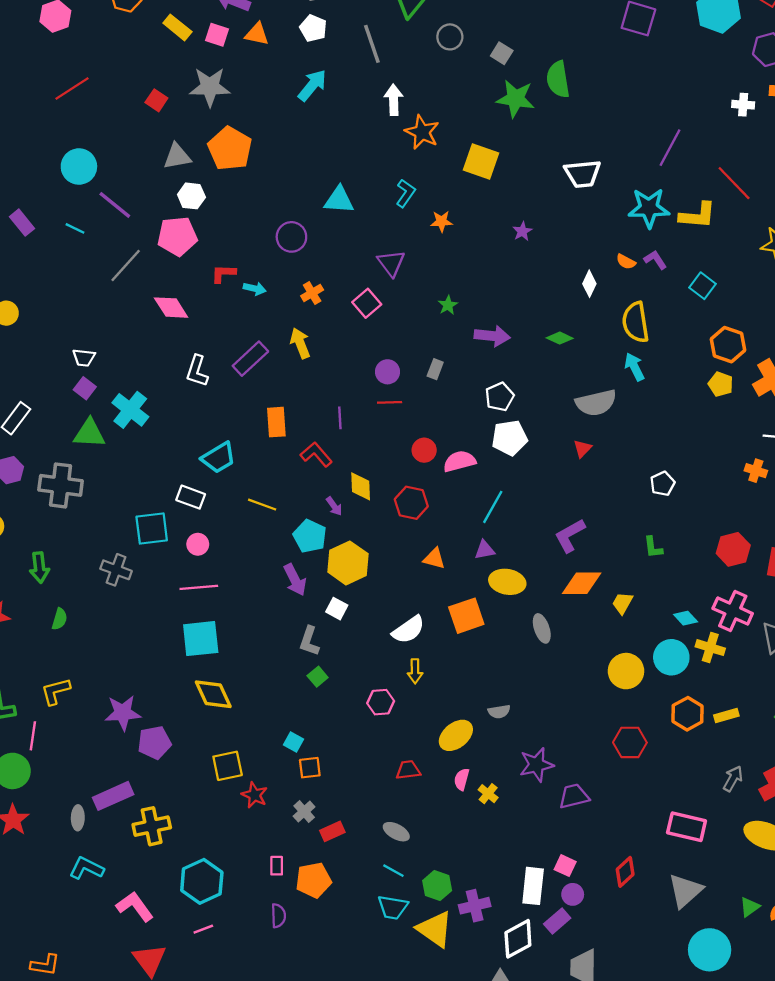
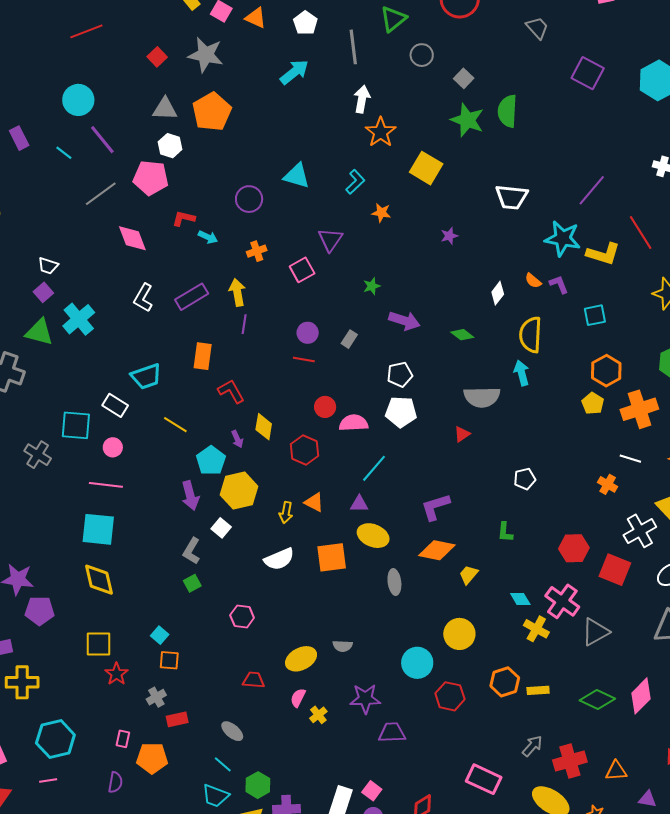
cyan square: (702, 286) -> (595, 315), turned 30
purple line: (340, 418) -> (244, 324), moved
cyan circle: (671, 657) -> (417, 663), moved
yellow arrow: (415, 671) -> (286, 512), moved

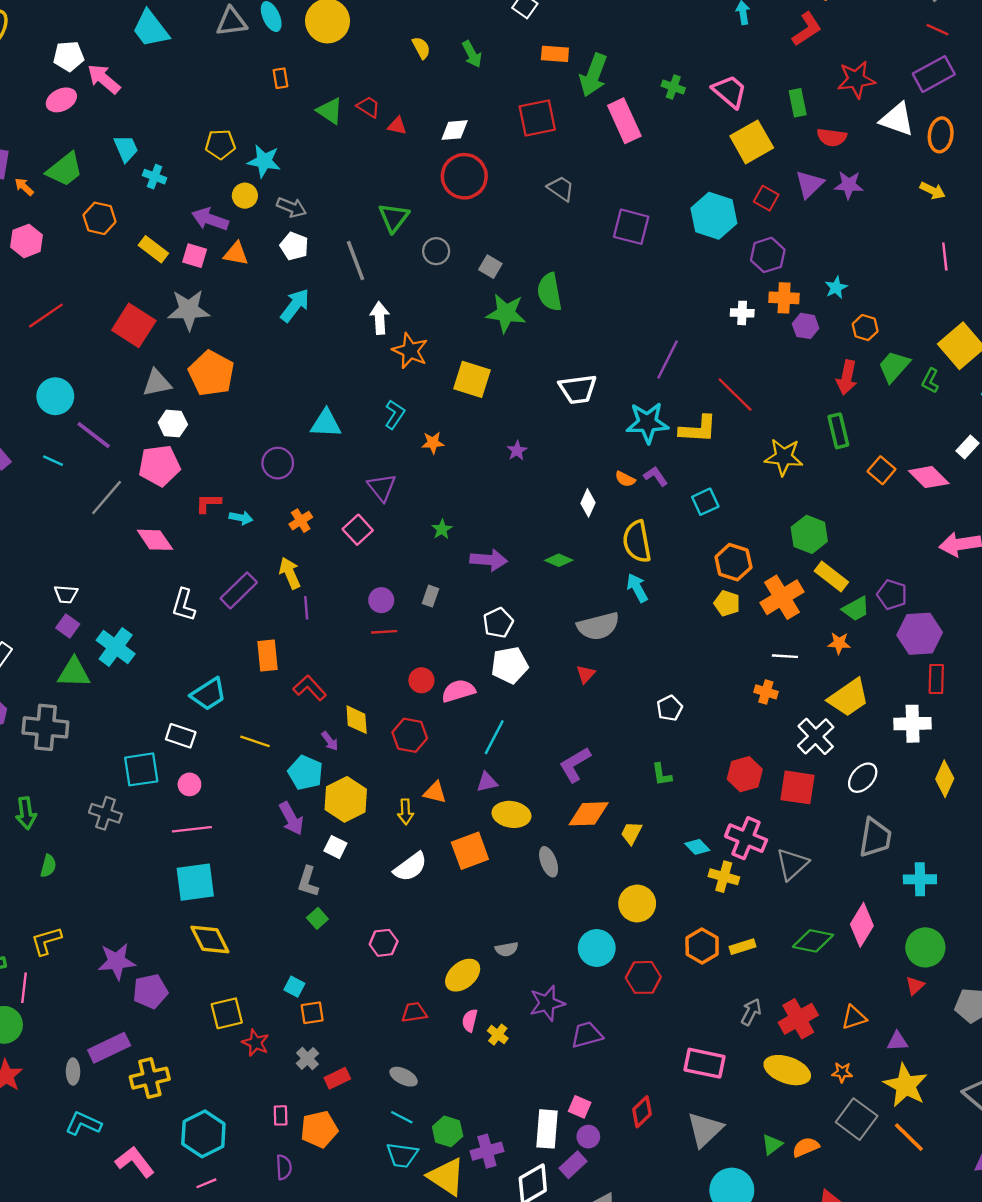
red square: (157, 57) -> (134, 325), size x1.8

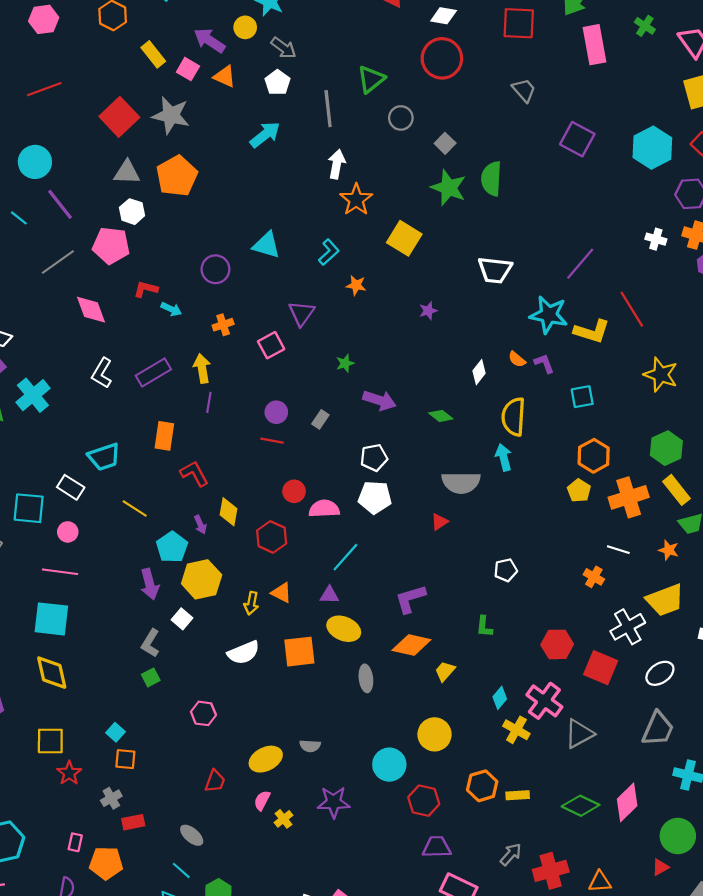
cyan diamond: (697, 847) -> (500, 698), turned 70
red trapezoid: (414, 1012) -> (215, 781), turned 105
purple trapezoid: (587, 1035) -> (437, 847), moved

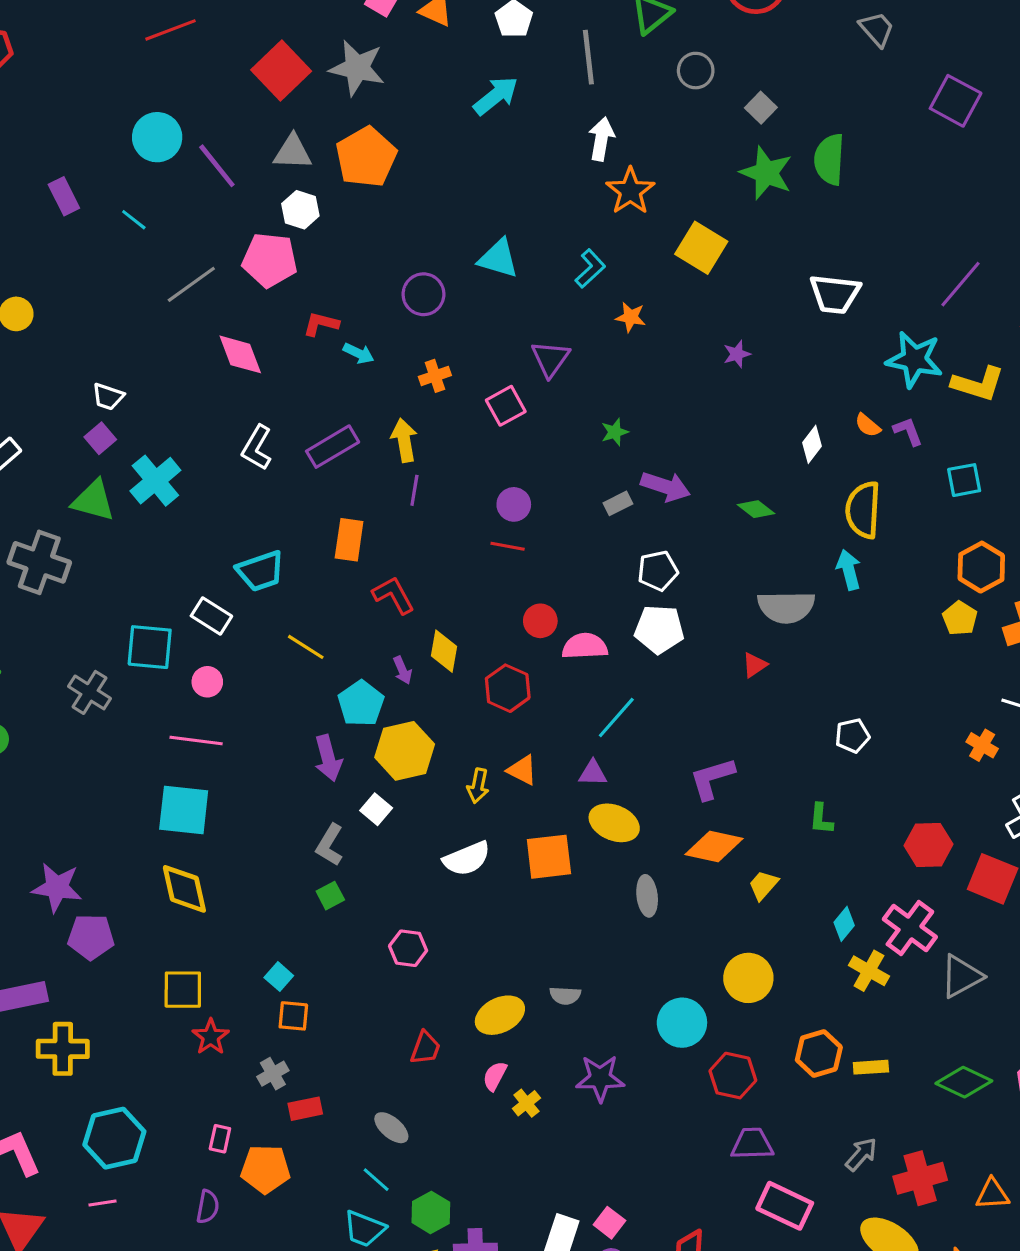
purple line: (60, 204) -> (217, 166), moved
gray rectangle: (320, 419) -> (618, 503), moved, turned 30

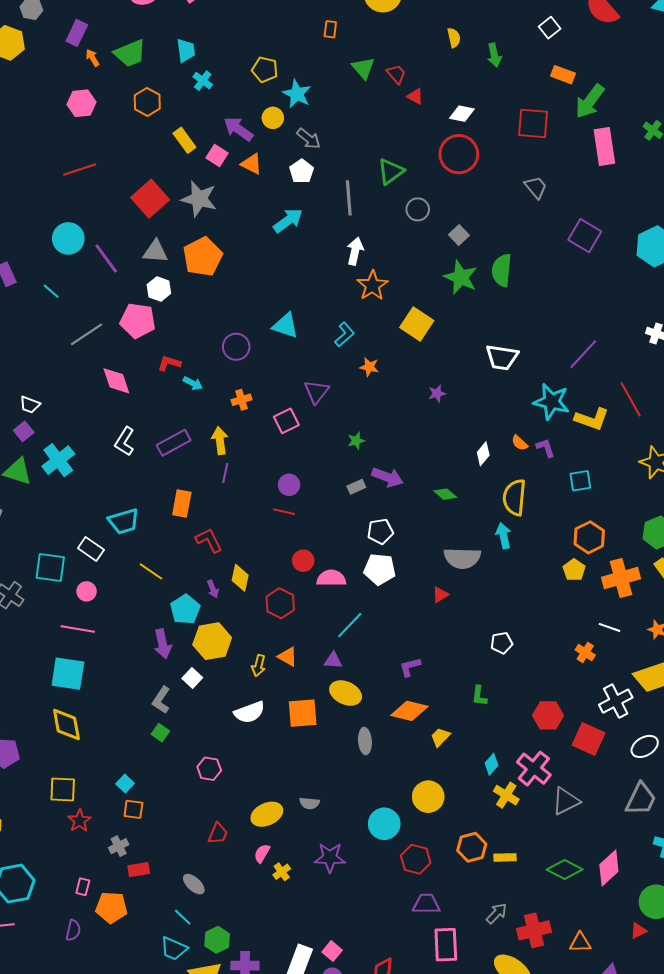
purple L-shape: (712, 778) -> (410, 667), size x0.7
green square: (330, 896) -> (160, 733), turned -30
pink rectangle: (785, 1206) -> (446, 945), turned 60

